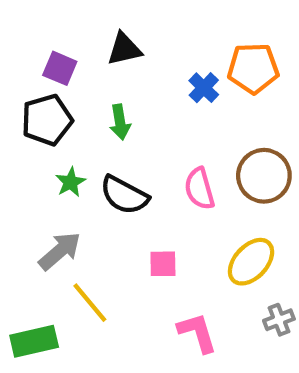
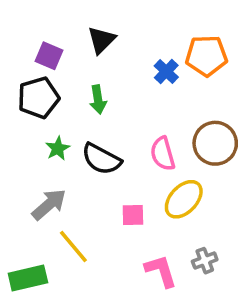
black triangle: (124, 49) -> (101, 40), turned -32
yellow ellipse: (251, 262) -> (184, 199), moved
gray cross: (279, 320) -> (205, 261), moved

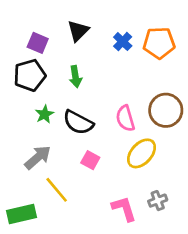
blue cross: (166, 71) -> (123, 42), moved
pink square: (133, 215) -> (90, 160), moved, turned 30

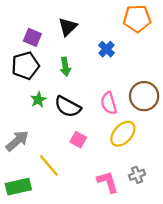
blue cross: (123, 42) -> (106, 49), moved
orange pentagon: (159, 43) -> (137, 19), moved
gray arrow: (38, 157) -> (17, 141), moved

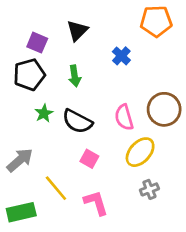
gray cross: (137, 175) -> (149, 189), moved
pink L-shape: (108, 182) -> (96, 203), moved

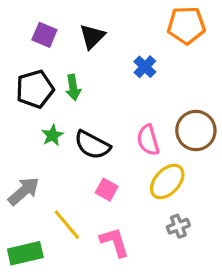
purple square: (37, 43) -> (44, 35), moved
green arrow: (75, 76) -> (73, 87), moved

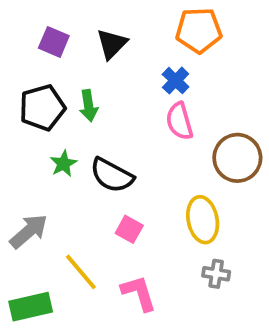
orange pentagon: (186, 25) -> (199, 30), moved
pink semicircle: (148, 140) -> (179, 121), moved
yellow ellipse: (167, 182) -> (203, 220), turned -54
gray cross: (178, 226) -> (216, 274), turned 30

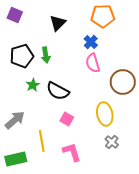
purple square: (54, 42) -> (15, 15), moved
yellow line: (81, 272) -> (42, 141), turned 30
gray cross: (216, 274) -> (112, 142), turned 32

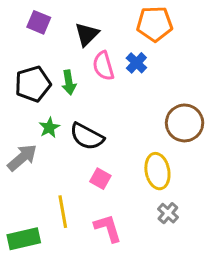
purple square: (15, 15) -> (39, 22), moved
pink semicircle: (93, 63) -> (103, 66), moved
gray arrow: (15, 120) -> (22, 158), moved

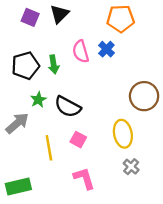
black triangle: (87, 34) -> (59, 14), moved
yellow line: (63, 212) -> (49, 148), moved

